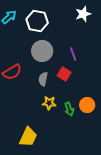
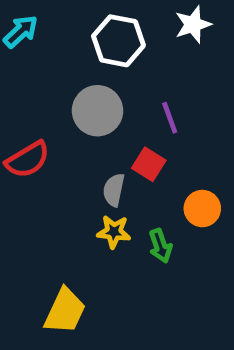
white hexagon: (37, 21) -> (118, 41), moved
gray semicircle: (43, 79) -> (114, 190), moved
orange circle: (87, 105) -> (202, 209), moved

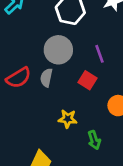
gray semicircle: (114, 190) -> (46, 78), moved
green arrow: (160, 246) -> (94, 140), moved

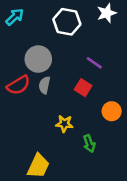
gray circle: (58, 50) -> (38, 59), moved
purple line: (100, 54) -> (94, 63), turned -35

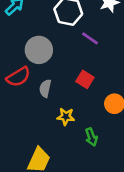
purple line: (94, 63) -> (90, 38), moved
gray semicircle: (45, 85) -> (45, 88), moved

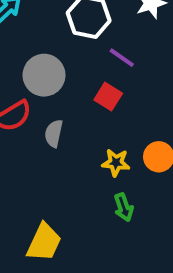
red square: (85, 79) -> (108, 97), moved
yellow star: (66, 117) -> (116, 163), moved

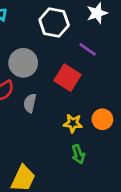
purple line: (122, 58) -> (88, 49), moved
red square: (108, 97) -> (67, 78), size x1.4

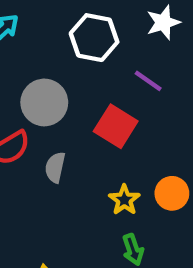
yellow star: (73, 123) -> (124, 200), turned 30

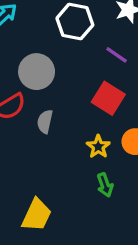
red square: (116, 126) -> (108, 98), moved

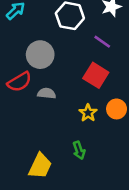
gray semicircle: (45, 122) -> (47, 93), turned 84
green arrow: (105, 185) -> (79, 150), moved

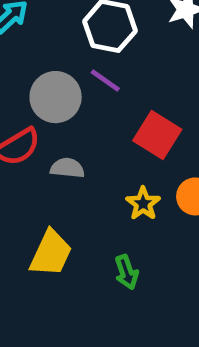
purple line: (102, 42) -> (105, 80), moved
yellow trapezoid: (40, 166) -> (51, 253), moved

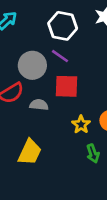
red square: (157, 135) -> (67, 86), moved, turned -30
green arrow: (127, 272) -> (93, 153), moved

